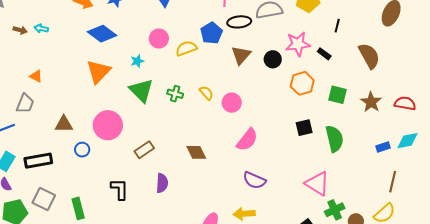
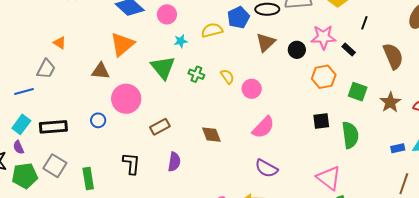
pink circle: (159, 39) -> (167, 14), moved
cyan star: (137, 61) -> (181, 41), moved
brown triangle: (64, 124) -> (100, 71), moved

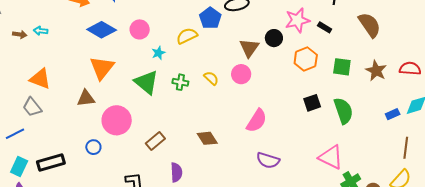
brown triangle: (266, 42) -> (249, 48), moved
orange triangle: (60, 43) -> (40, 79), size x1.6
gray trapezoid: (46, 69) -> (32, 107), turned 125
pink circle: (252, 89) -> (241, 74), moved

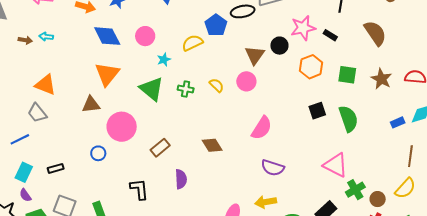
blue diamond: (102, 30) -> (107, 36), turned 32
black rectangle: (51, 163) -> (56, 168), size x0.6

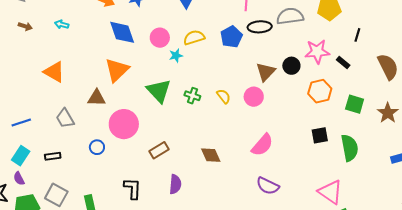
brown arrow: (25, 40) -> (25, 26), moved
yellow semicircle: (192, 43) -> (194, 37), moved
cyan star: (164, 60) -> (176, 56), moved
gray trapezoid: (37, 113) -> (65, 118), moved

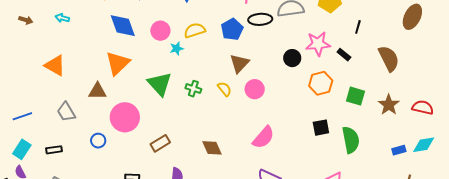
brown triangle: (266, 72) -> (239, 63), moved

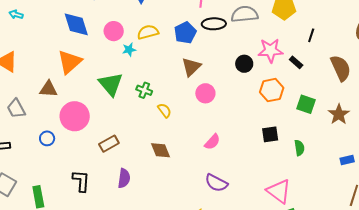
yellow semicircle: (225, 89) -> (164, 110), moved
pink semicircle: (263, 137) -> (212, 142), size x0.7
green semicircle: (351, 140) -> (299, 148), size x0.6

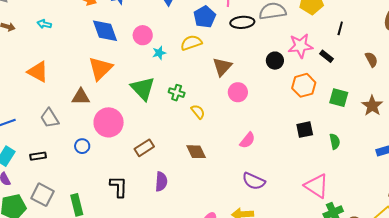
yellow semicircle: (148, 32) -> (191, 43), moved
blue pentagon: (185, 33) -> (205, 17), moved
brown semicircle: (341, 68) -> (371, 59), size x0.6

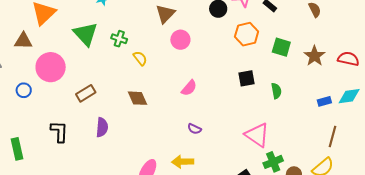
purple semicircle: (254, 181) -> (194, 129), size x0.6

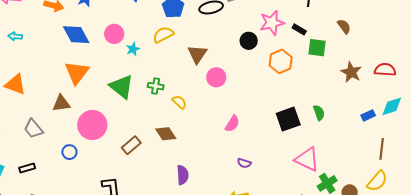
green square: (281, 47) -> (317, 48), moved
black square: (247, 78) -> (288, 119), moved, size x1.4
brown diamond: (138, 98) -> (166, 134), moved
purple semicircle: (102, 127) -> (183, 175), moved

